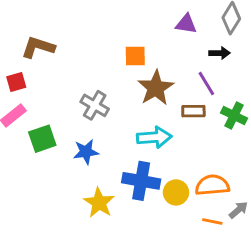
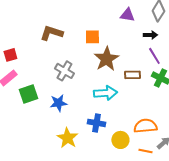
brown L-shape: (38, 47) -> (51, 33), moved
purple line: (206, 84) -> (154, 56), moved
blue cross: (141, 181) -> (96, 123), size x0.7
yellow circle: (176, 192) -> (120, 140), moved

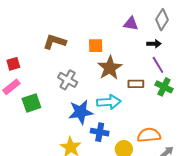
blue star: (58, 103) -> (81, 112), moved, size x1.4

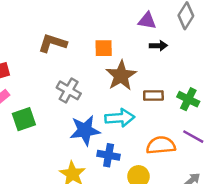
black arrow: (154, 44) -> (158, 46), moved
purple line: (158, 65) -> (193, 137), moved, turned -30
orange semicircle: (149, 135) -> (161, 145), moved

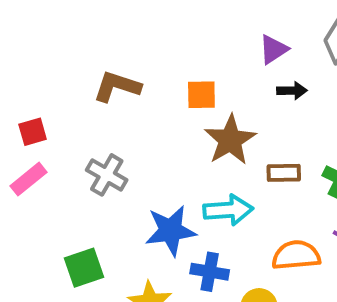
purple triangle: (147, 21) -> (273, 49), turned -42
gray cross: (69, 90) -> (107, 175), moved
green square: (24, 119) -> (84, 268), moved

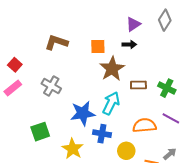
black arrow: (292, 91) -> (129, 44), moved
red square: (33, 132) -> (15, 65), turned -32
cyan arrow: (228, 210) -> (111, 103), turned -60

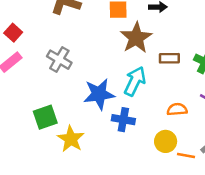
orange semicircle: (145, 125) -> (177, 109), size x0.7
yellow star: (73, 149) -> (71, 139), moved
yellow circle: (126, 151) -> (166, 141), moved

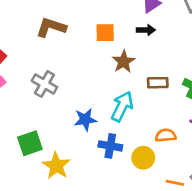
brown star: (136, 38) -> (123, 62), size x0.7
blue star: (99, 94) -> (85, 120), size x0.7
yellow circle: (166, 141) -> (143, 158), moved

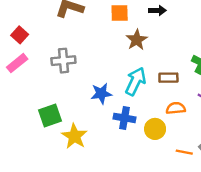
brown rectangle: (158, 83) -> (168, 78), moved
gray cross: (44, 84) -> (63, 61), turned -35

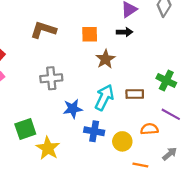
gray cross: (63, 61) -> (51, 78), moved
orange semicircle: (176, 108) -> (149, 129), moved
orange line: (184, 152) -> (140, 165), moved

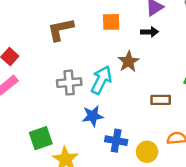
brown L-shape: (43, 30) -> (61, 29), turned -30
orange square: (90, 34) -> (111, 22), moved
cyan arrow: (104, 97) -> (101, 80), moved

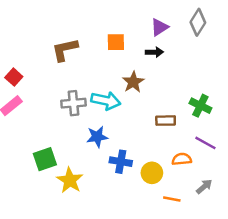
cyan arrow: (101, 80) -> (106, 101), turned 76

